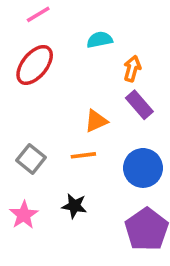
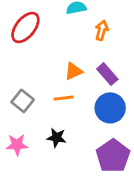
purple rectangle: (139, 105) -> (107, 74), moved
pink star: (24, 215) -> (17, 145), turned 30

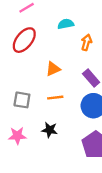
orange triangle: (73, 71) -> (53, 69), moved
gray square: (23, 101) -> (22, 100), turned -30

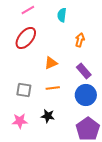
cyan semicircle: (66, 24) -> (62, 15), moved, turned -72

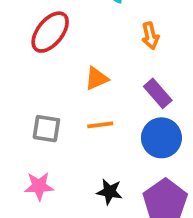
orange arrow: (80, 40) -> (150, 36), turned 152
black star: (48, 116) -> (109, 192), moved

